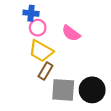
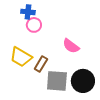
pink semicircle: (71, 33) -> (71, 46), moved
yellow trapezoid: (41, 51) -> (21, 57), moved

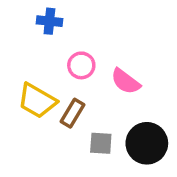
pink circle: (34, 25) -> (81, 65), moved
gray square: (57, 81) -> (101, 143), size x0.6

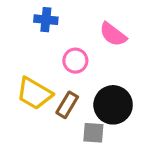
pink semicircle: (126, 81) -> (113, 34), moved
black circle: (147, 143) -> (113, 105), moved

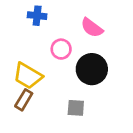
brown rectangle: (67, 105) -> (24, 100), moved
black circle: (113, 105) -> (92, 69), moved

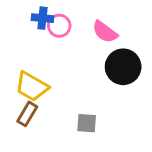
pink circle: (61, 49) -> (59, 26), moved
black circle: (92, 69) -> (123, 67), moved

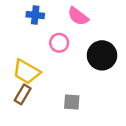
pink circle: (59, 26) -> (59, 43), moved
pink semicircle: (105, 32) -> (78, 16), moved

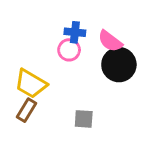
blue cross: (35, 15) -> (75, 32), moved
pink semicircle: (78, 16) -> (110, 41), moved

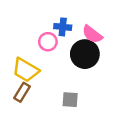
pink circle: (69, 50) -> (48, 42), moved
black circle: (119, 65) -> (85, 54), moved

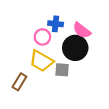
yellow trapezoid: (26, 70) -> (41, 61), moved
gray square: (70, 100) -> (62, 70), moved

